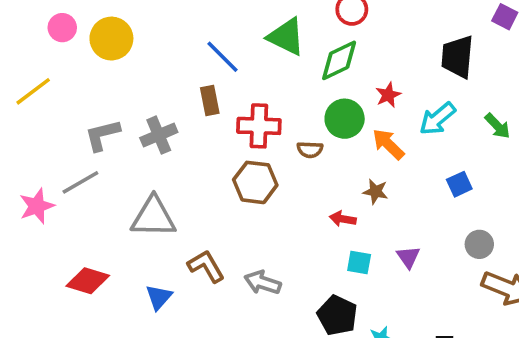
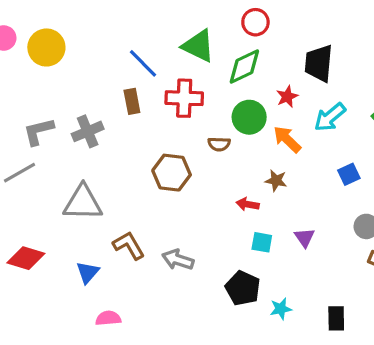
black trapezoid: (457, 57) -> (319, 63), moved
red cross: (259, 126) -> (184, 98), moved

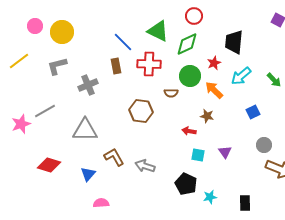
gray L-shape: (39, 131) -> (57, 66), moved

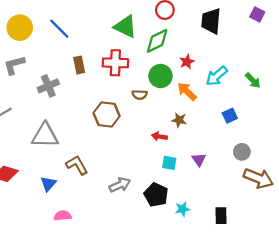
blue line: (123, 42) -> (59, 29), moved
black trapezoid: (234, 42) -> (211, 21), moved
gray arrow: (145, 166) -> (120, 185), moved, turned 138

